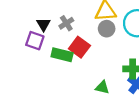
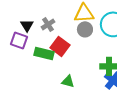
green triangle: (102, 87) -> (68, 81), moved

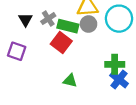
purple square: (19, 40) -> (17, 51), moved
green rectangle: (44, 53) -> (68, 26), moved

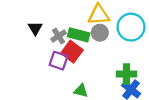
gray cross: (48, 19) -> (59, 36), moved
purple square: (17, 51) -> (59, 61), moved

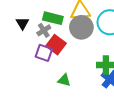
gray circle: (100, 33) -> (81, 27), size x1.5
green rectangle: (79, 35) -> (53, 18), moved

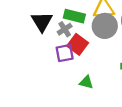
black triangle: (22, 23) -> (42, 22), size x1.5
purple square: (44, 53) -> (65, 53), turned -30

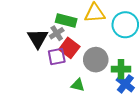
black triangle: (42, 22) -> (38, 38), moved
gray circle: (105, 26) -> (96, 60), moved

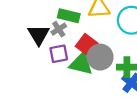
red square: (69, 48) -> (87, 45), moved
green triangle: (78, 85) -> (81, 64), moved, size x1.6

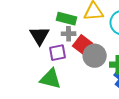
gray cross: (59, 29) -> (69, 34), moved, turned 32
green triangle: (81, 64) -> (51, 79), moved

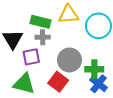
red square: (83, 45) -> (58, 82), moved

